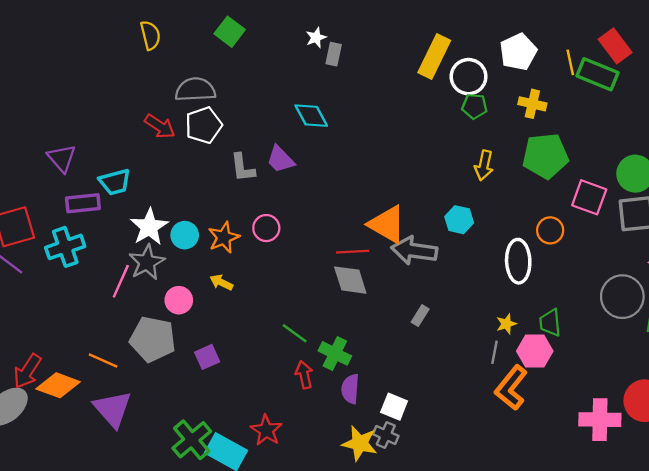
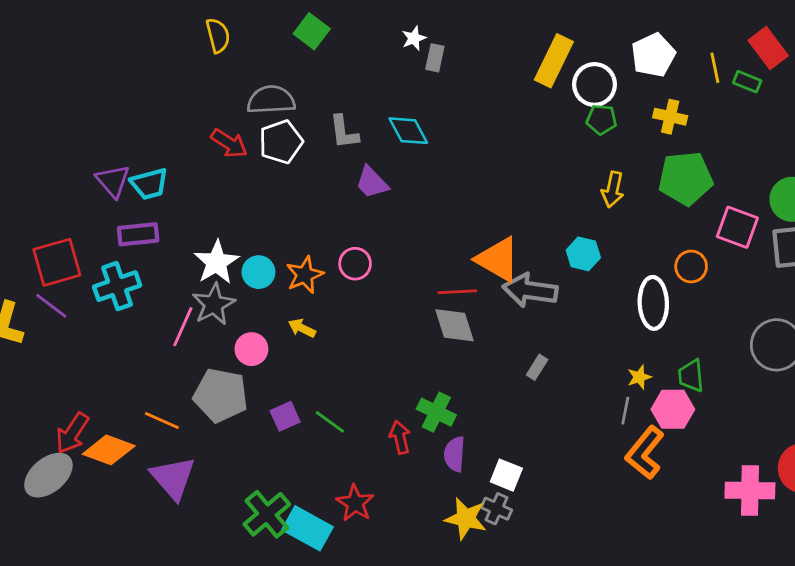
green rectangle: (597, 74) -> (747, 82), size x0.6
gray L-shape: (243, 168) -> (344, 132), moved
cyan trapezoid: (115, 182) -> (149, 184), moved
green line: (295, 333) -> (330, 422), moved

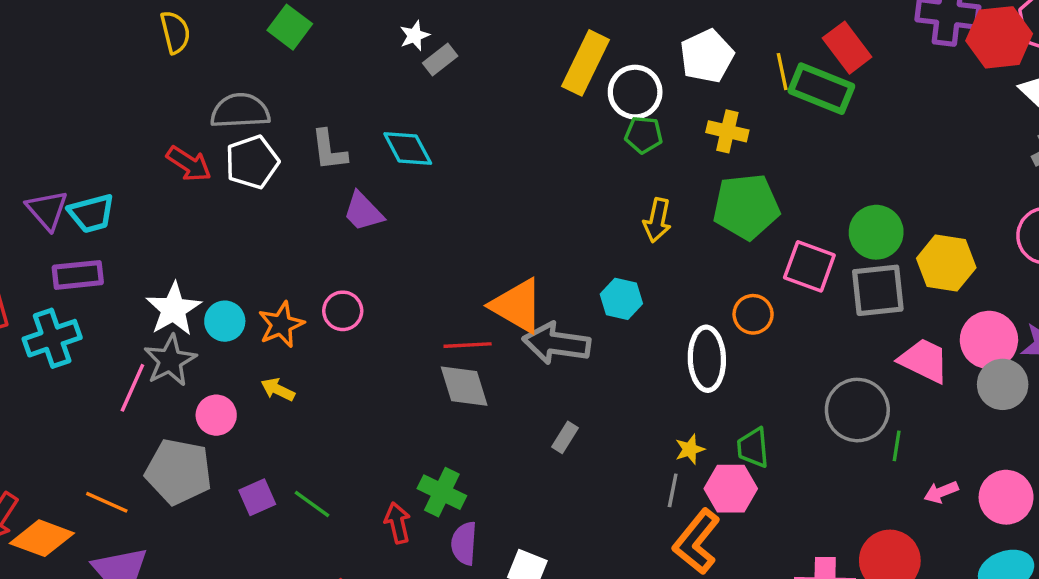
gray rectangle: (435, 58) -> (440, 60), turned 40
green rectangle: (747, 82) -> (821, 89), size x1.8

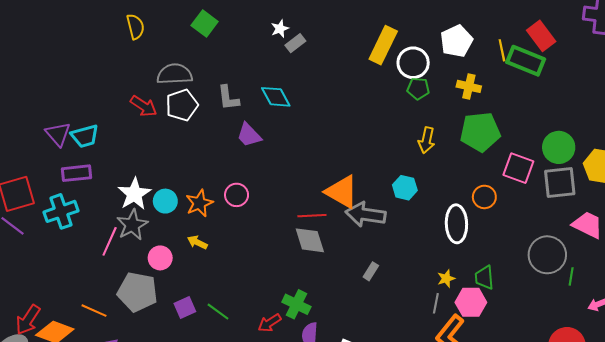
red arrow: (397, 523) -> (270, 323), turned -110

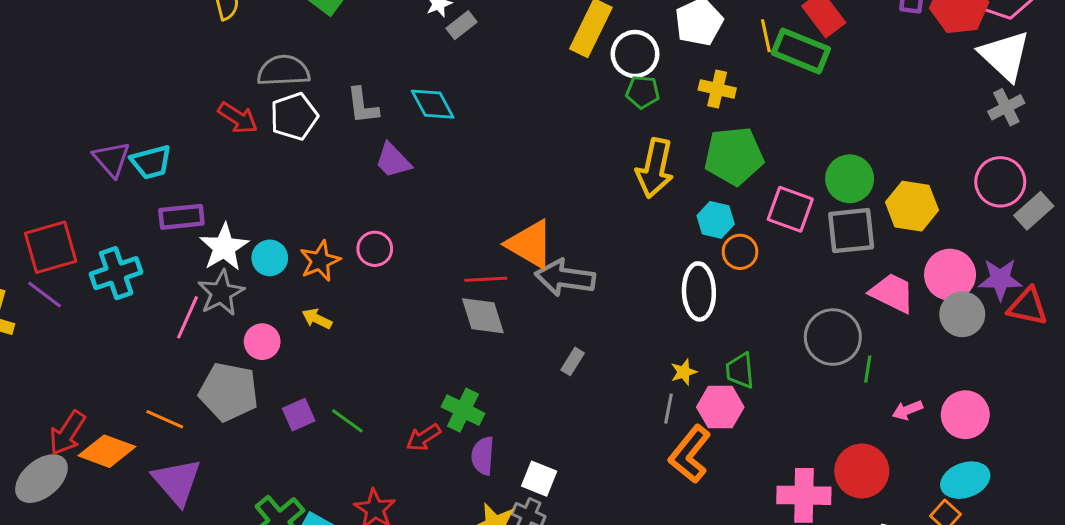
yellow arrow: (427, 140) -> (655, 168), size x1.5
purple rectangle: (77, 173) -> (181, 217), moved
cyan hexagon: (405, 188) -> (716, 220), moved

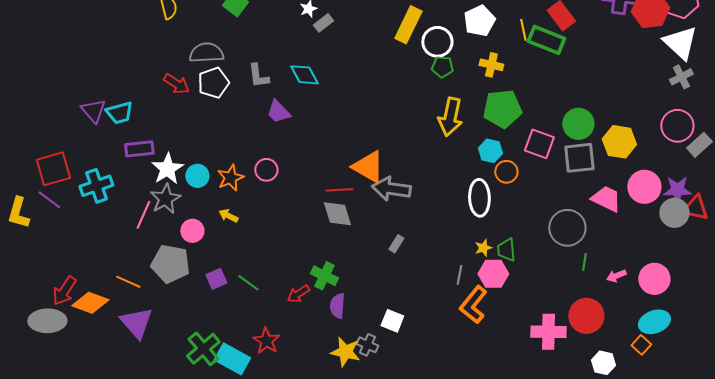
gray circle: (962, 314) -> (674, 213), moved
green line: (868, 369) -> (584, 262), moved
yellow star: (684, 372) -> (483, 248), moved
gray ellipse: (41, 479) -> (47, 321), turned 39
white square: (539, 479) -> (392, 321), moved

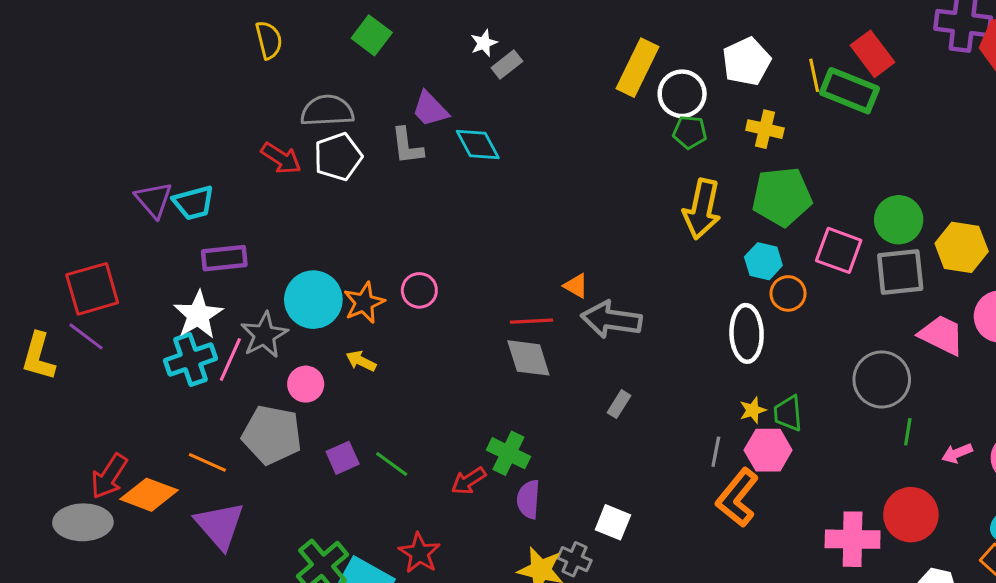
purple trapezoid: (278, 112) -> (430, 109), moved
orange triangle: (368, 167) -> (576, 286), size x0.5
white star: (167, 169) -> (198, 315), moved
cyan circle: (197, 176) -> (313, 300), size x1.6
cyan cross: (96, 186) -> (190, 360), moved

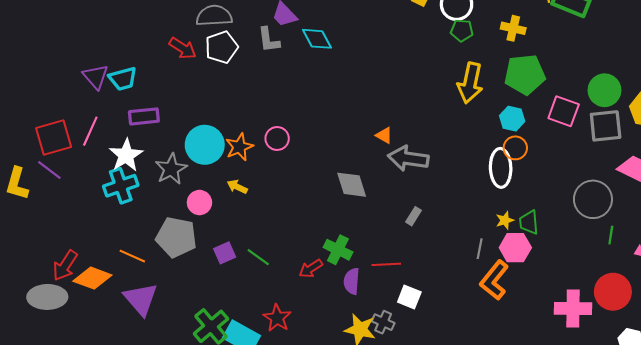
orange circle: (788, 293) -> (515, 148), moved
red line: (531, 321) -> (386, 264), moved
pink line: (230, 360) -> (90, 131), moved

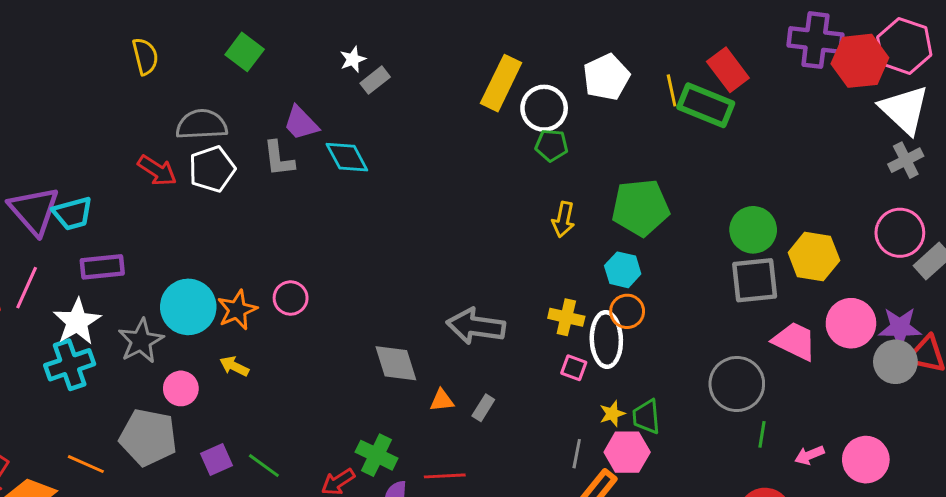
yellow cross: (513, 28) -> (566, 317), moved
purple triangle: (96, 77) -> (34, 211), size x1.4
yellow arrow: (470, 83) -> (563, 219), size x0.6
pink square: (564, 111) -> (574, 368), moved, size x0.6
orange triangle: (384, 135) -> (442, 400), moved, turned -36

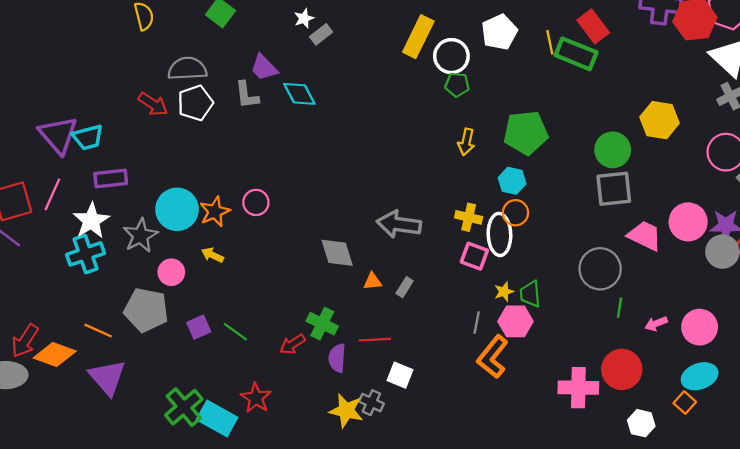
yellow hexagon: (814, 256) -> (660, 120), moved
pink square: (574, 368) -> (474, 256), size x1.4

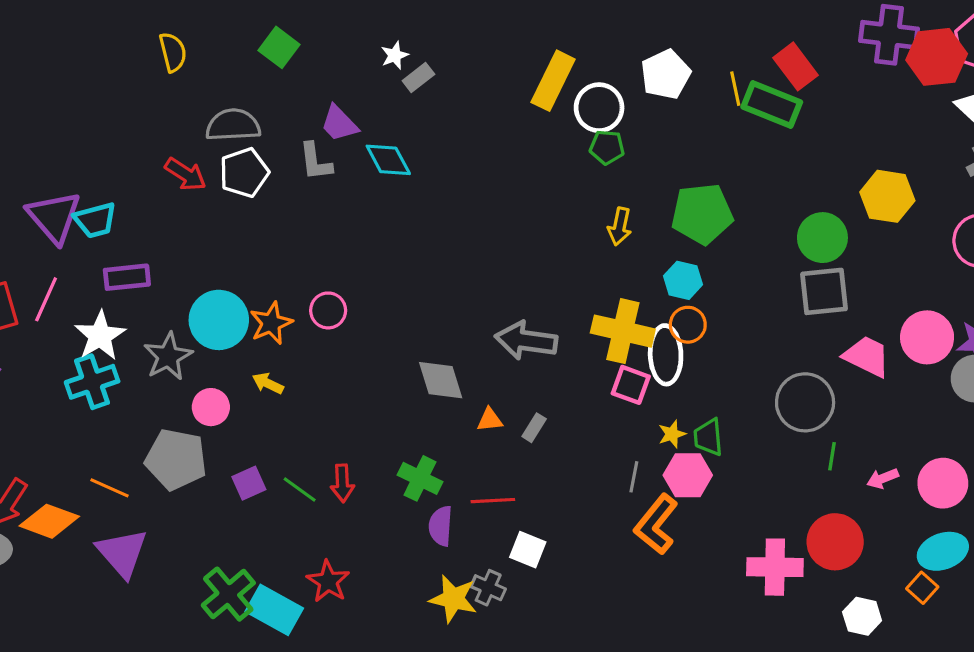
yellow cross: (469, 217) -> (623, 331), size x1.6
red arrow: (293, 344) -> (342, 483), moved, turned -60

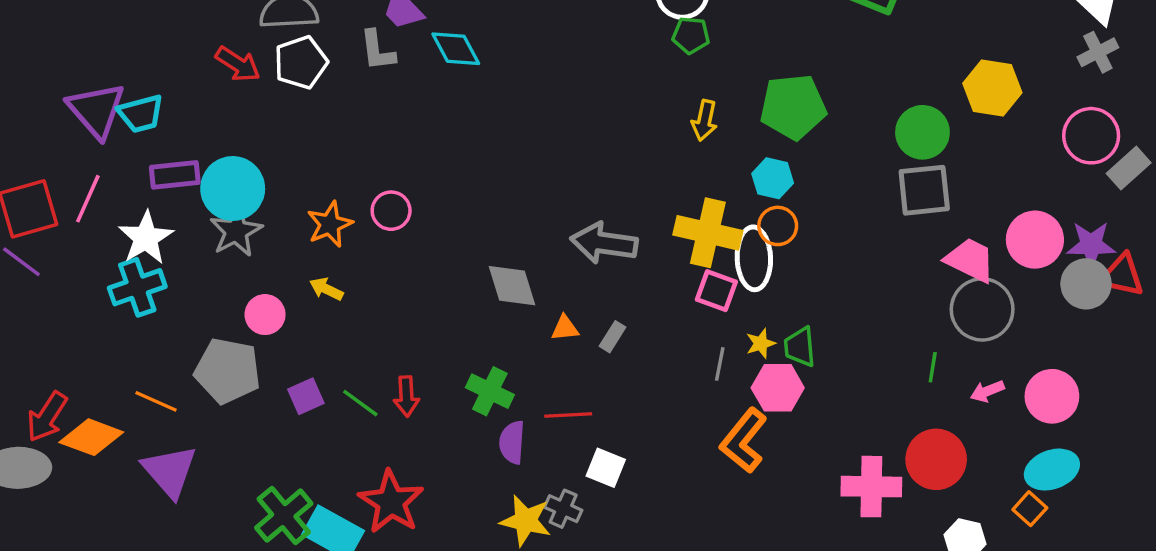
cyan circle: (219, 320) -> (233, 188), moved
gray star: (168, 356) -> (236, 231), moved
gray circle: (805, 402) -> (982, 309), moved
gray line: (634, 477) -> (720, 364), moved
red star: (328, 581) -> (391, 502), size x1.4

